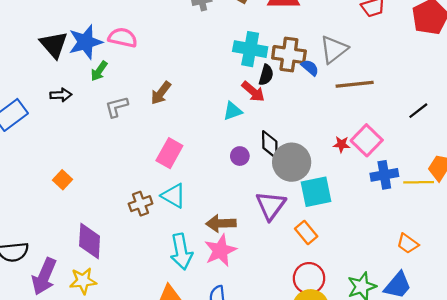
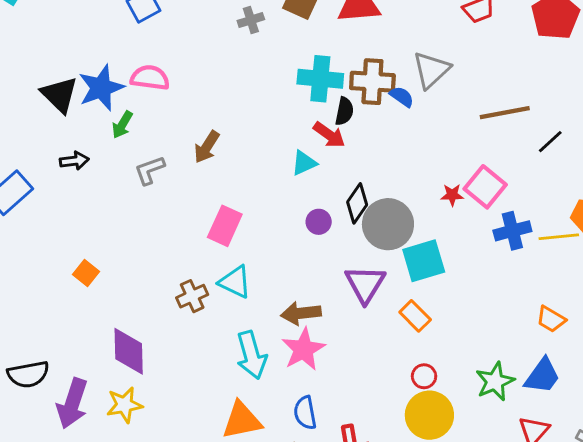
brown line: (355, 84) -> (505, 113), moved
black diamond: (270, 145) -> (357, 203), turned 40
red circle: (309, 278) -> (424, 376), size x0.6

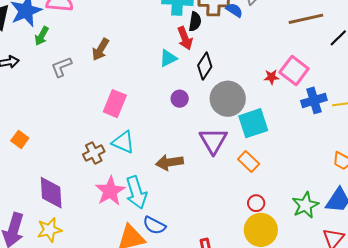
red arrow: (329, 135) -> (185, 38), turned 35
black diamond: (357, 203) -> (205, 66), moved
pink star: (303, 349) -> (110, 191), moved
blue semicircle: (305, 413) -> (154, 225), moved, turned -50

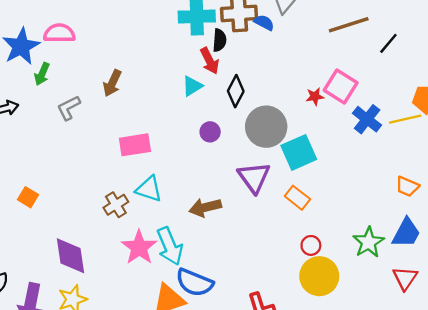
blue cross: (314, 100) -> (367, 119), turned -30
pink rectangle: (115, 104) -> (135, 145), turned 64
blue semicircle: (154, 225) -> (194, 283), size x1.4

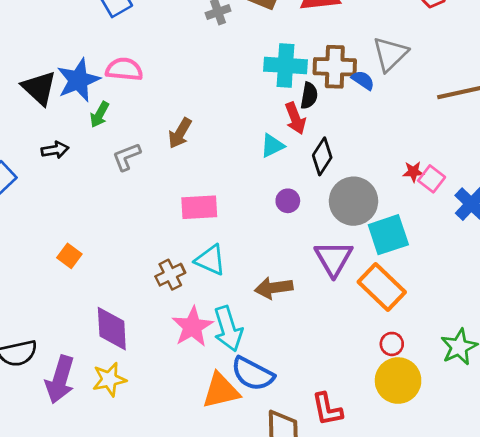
pink square: (341, 87) -> (432, 179), moved, size x0.7
orange rectangle: (297, 198) -> (382, 287), size x1.6

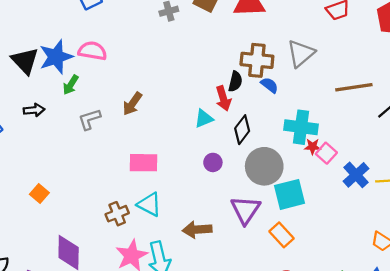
cyan cross: (285, 65) -> (301, 127), moved
blue semicircle: (363, 80) -> (269, 85), moved
orange rectangle: (382, 287) -> (282, 235), size x0.7

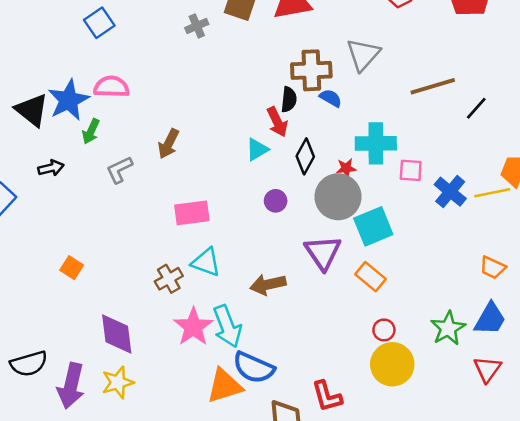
red star: (313, 147) -> (346, 168), moved
pink square: (326, 153) -> (411, 170), turned -30

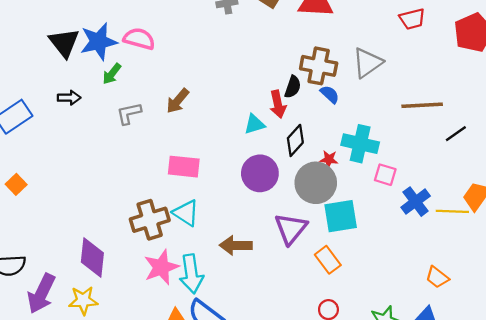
purple circle: (276, 201) -> (260, 173), size x1.8
orange square: (72, 268) -> (16, 184), moved
brown cross: (169, 279) -> (150, 220), size x1.5

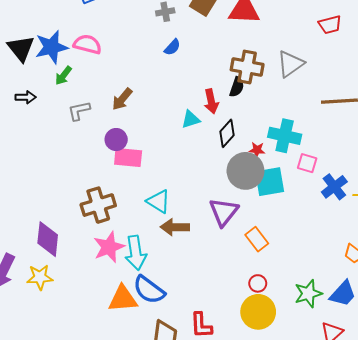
black semicircle: (293, 87) -> (237, 87), moved
blue semicircle: (330, 94) -> (172, 47), moved, turned 90
purple circle: (260, 173) -> (116, 140), moved, size x0.7
cyan triangle: (186, 213) -> (158, 201), moved
cyan square: (341, 216) -> (270, 182), moved

